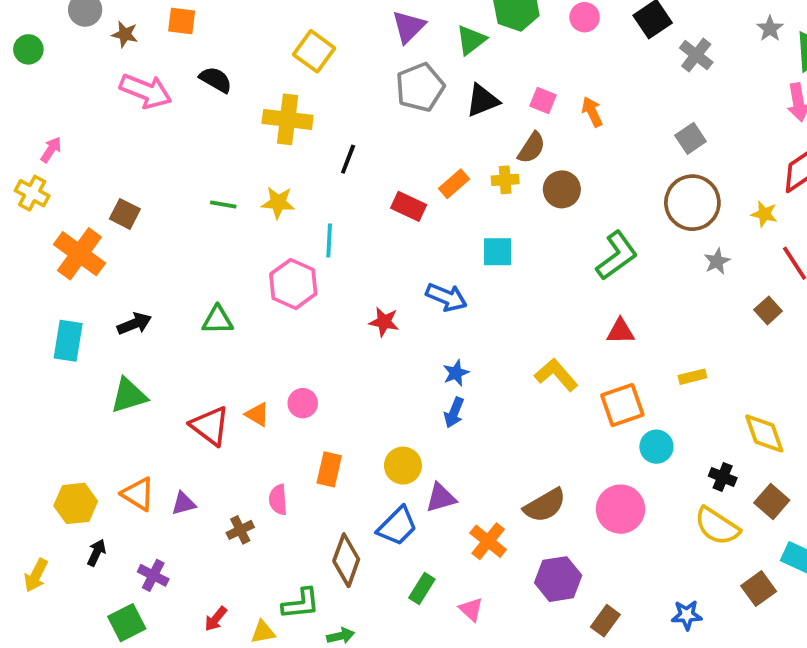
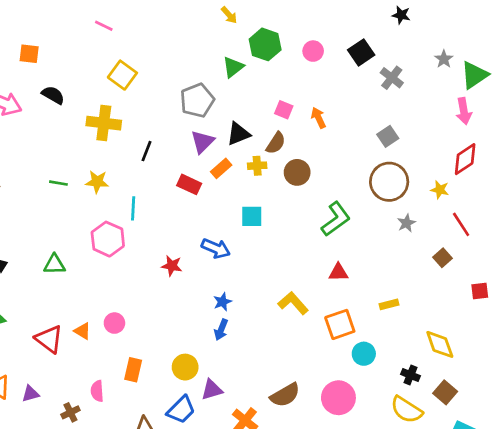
purple triangle: (409, 27) -> (202, 142), moved
black triangle: (482, 100) -> (238, 134), moved

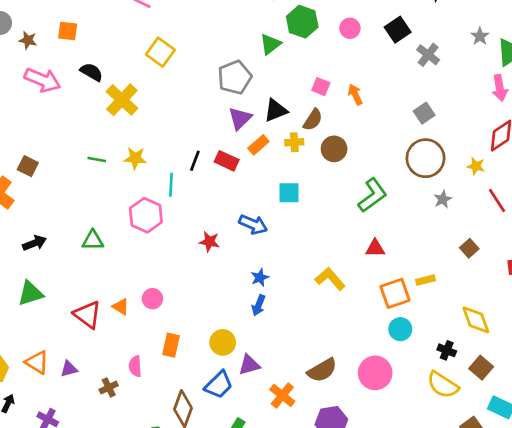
yellow cross: (104, 123) -> (122, 100), moved, turned 36
black line: (146, 151) -> (195, 161), moved
brown square: (442, 258) -> (469, 248), moved
orange square: (340, 324) -> (395, 293), moved

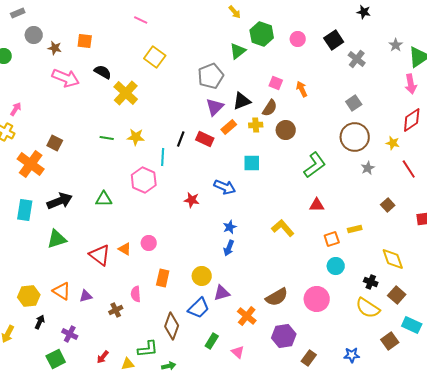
black arrow: (34, 243) -> (60, 201), size x1.4
orange square: (395, 293) -> (332, 239), size x0.7

